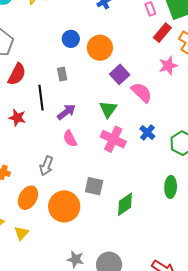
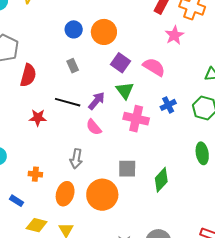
purple square: (120, 74) -> (121, 63), moved
black line: (41, 98) -> (68, 102), moved, turned -55
purple arrow: (66, 112) -> (97, 101), moved
blue cross: (147, 133) -> (168, 105), turned 35

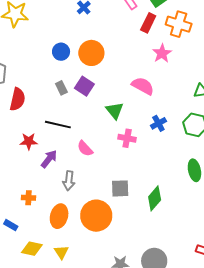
purple square: (121, 63) -> (84, 86), moved
purple arrow: (97, 101) -> (49, 159), moved
pink cross: (136, 119) -> (127, 138), size x0.7

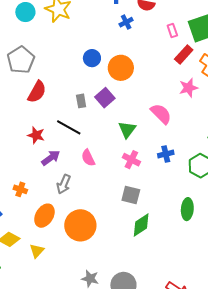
gray rectangle: (61, 88) -> (81, 101), moved
gray square: (120, 188) -> (131, 195), moved

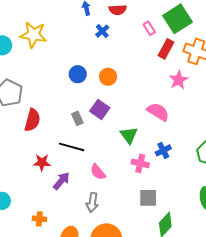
orange circle: (121, 68) -> (108, 77), size x0.7
blue cross: (166, 154) -> (163, 150), moved
gray arrow: (64, 184) -> (92, 202), moved

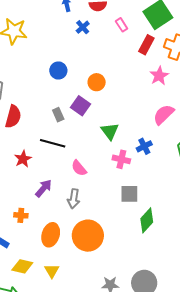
pink rectangle: (149, 28) -> (122, 25), moved
orange circle: (108, 77) -> (97, 82), moved
pink semicircle: (158, 112) -> (164, 114), moved, turned -75
red star: (42, 162) -> (23, 159), turned -30
purple arrow: (61, 181) -> (44, 188), moved

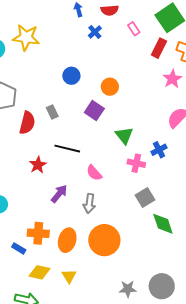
gray rectangle: (58, 115) -> (52, 112), moved
gray square: (129, 194) -> (145, 197), turned -30
orange cross: (21, 215) -> (38, 233), moved, size x1.5
green diamond: (147, 220) -> (163, 224), turned -60

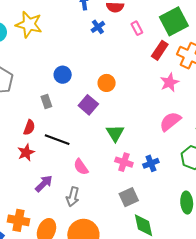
blue circle: (71, 76) -> (63, 75), moved
red semicircle: (27, 123) -> (29, 127), moved, size x0.7
blue cross: (159, 150) -> (151, 163), moved

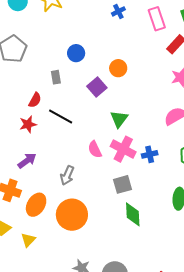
pink rectangle: (137, 28) -> (157, 19), size x1.6
pink cross: (124, 162) -> (123, 149), size x1.4
pink semicircle: (81, 167) -> (95, 149), moved
purple arrow: (44, 184) -> (27, 161), moved

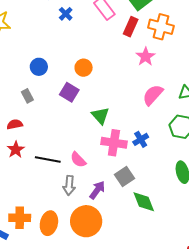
red semicircle: (35, 100) -> (15, 124), turned -112
black line: (61, 117) -> (48, 160), moved
pink semicircle: (95, 149) -> (78, 160), moved
purple arrow: (27, 161) -> (97, 190), moved

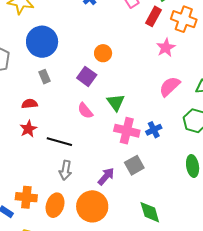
blue circle: (39, 67) -> (42, 42), moved, size x1.8
pink semicircle: (78, 160) -> (85, 111), moved
gray arrow: (69, 185) -> (65, 170), moved
green diamond: (144, 202) -> (150, 212), moved

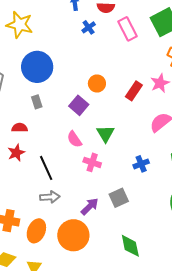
red rectangle: (153, 16) -> (134, 91), moved
pink cross: (127, 131) -> (92, 162), moved, size x0.7
black line: (59, 142) -> (46, 168), turned 45
gray arrow: (65, 170) -> (50, 197), turned -108

